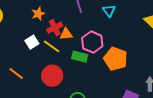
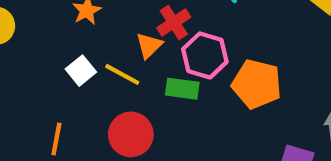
red cross: (55, 28) -> (174, 23), moved
orange triangle: (66, 34) -> (149, 45), turned -32
orange line: (16, 74) -> (56, 139), turned 70

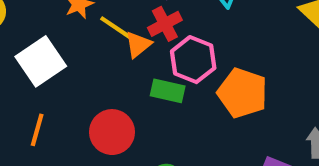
white square: (81, 71) -> (41, 61), moved, size x1.6
yellow line: (122, 74) -> (117, 28), moved

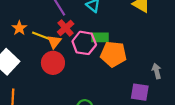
green rectangle: (168, 91) -> (100, 37), moved
red circle: (112, 132) -> (53, 63), moved

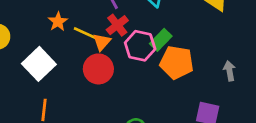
green rectangle: (100, 37) -> (161, 40), turned -49
gray arrow: (157, 71) -> (229, 71), moved

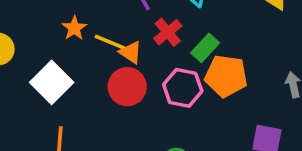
red cross: (117, 25) -> (168, 32), moved
orange triangle: (102, 42) -> (131, 52), turned -36
pink hexagon: (140, 46) -> (183, 88), moved

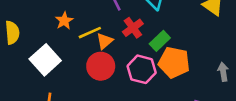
yellow line: (110, 42) -> (90, 33), turned -50
orange triangle: (131, 52) -> (105, 41), turned 42

